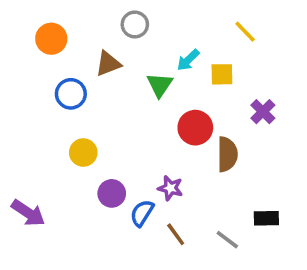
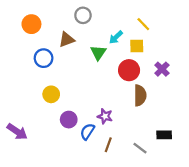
yellow line: (245, 32) -> (143, 24), moved
red circle: (195, 128) -> (129, 70), moved
brown line: (176, 234) -> (108, 145), turned 56

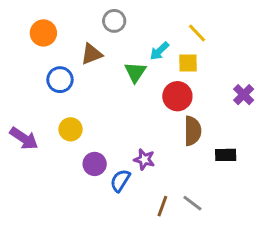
purple cross: (162, 69) -> (244, 95), moved
purple arrow: (17, 132) -> (24, 138), moved
black rectangle: (164, 135) -> (226, 155), moved
brown line: (108, 145) -> (162, 206), moved

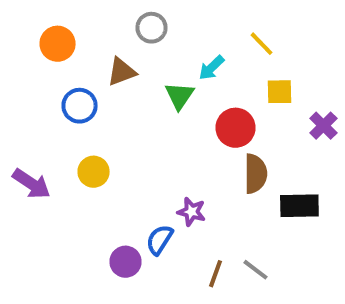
yellow square: (188, 63) -> (279, 92), moved
black rectangle: (226, 155) -> (299, 206), size x1.4
purple circle: (95, 164) -> (126, 262), moved

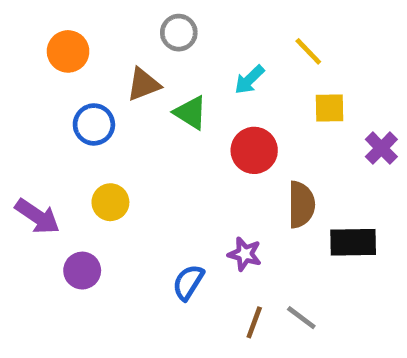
green triangle: (179, 96) -> (191, 113), moved, turned -32
red circle: (235, 128) -> (254, 150), moved
purple star: (191, 212) -> (245, 254), moved
purple circle: (126, 262) -> (82, 271), moved

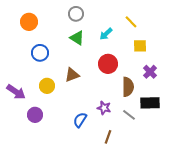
brown triangle: (143, 84) -> (72, 75), moved
green triangle: (191, 113) -> (77, 38), moved
purple cross: (381, 148) -> (150, 72), moved
gray line: (301, 318) -> (129, 115), moved

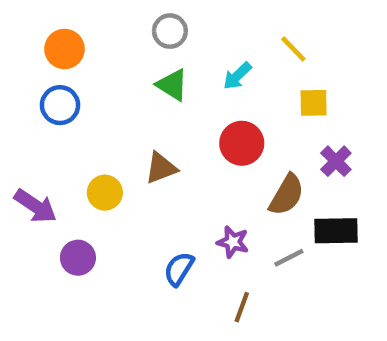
blue circle: (40, 53) -> (60, 105), moved
brown semicircle: (128, 87) -> (287, 195), turned 30
gray line: (129, 115) -> (289, 258), turned -64

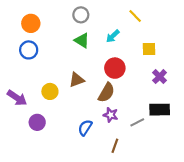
yellow line: (293, 49) -> (135, 16), moved
brown semicircle: (287, 195) -> (106, 93), moved

